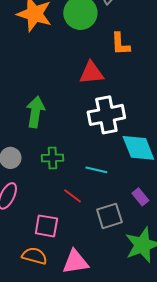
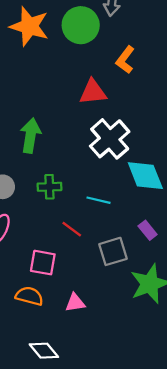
orange L-shape: (120, 44) -> (125, 60), turned 40
white cross: (106, 115) -> (110, 139), turned -30
pink triangle: (75, 262) -> (75, 303), size x0.7

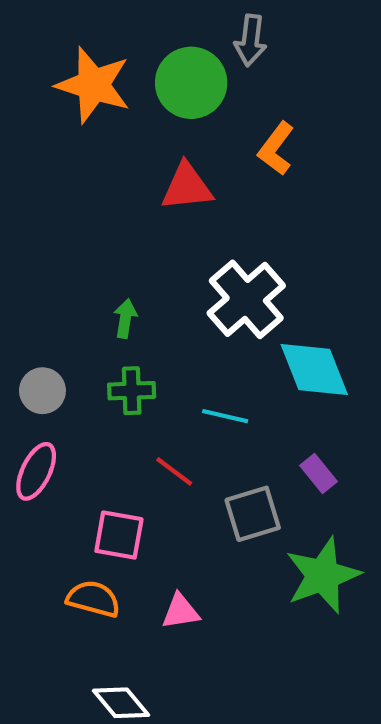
red triangle: (93, 92) -> (187, 187), moved
green arrow: (31, 136) -> (125, 318), moved, size x0.6

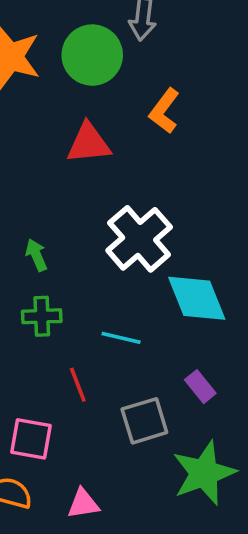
green arrow: (125, 318) -> (36, 255), turned -32
red line: (174, 471) -> (78, 385), turned 32

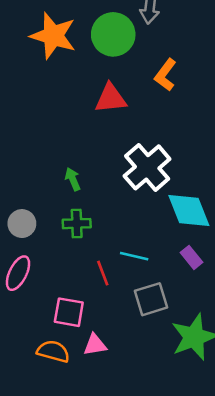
cyan line: (121, 338) -> (134, 256), moved
purple rectangle: (200, 387) -> (191, 257), moved
pink triangle: (83, 504) -> (95, 345), moved

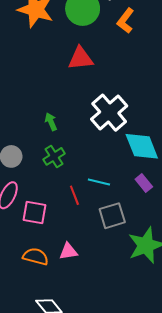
orange L-shape: (165, 75) -> (125, 21), moved
green cross: (77, 224) -> (54, 156), turned -30
pink square: (69, 312) -> (35, 213), moved

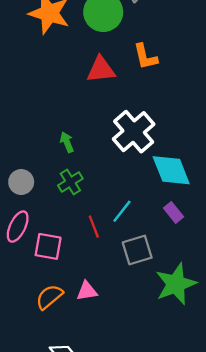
orange L-shape: (125, 21) -> (145, 57), moved, turned -50
cyan line: (99, 182) -> (122, 211), turned -65
orange semicircle: (36, 257) -> (49, 297), turned -55

